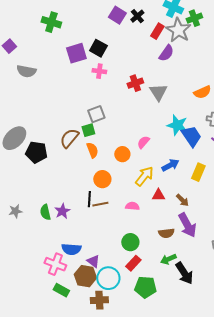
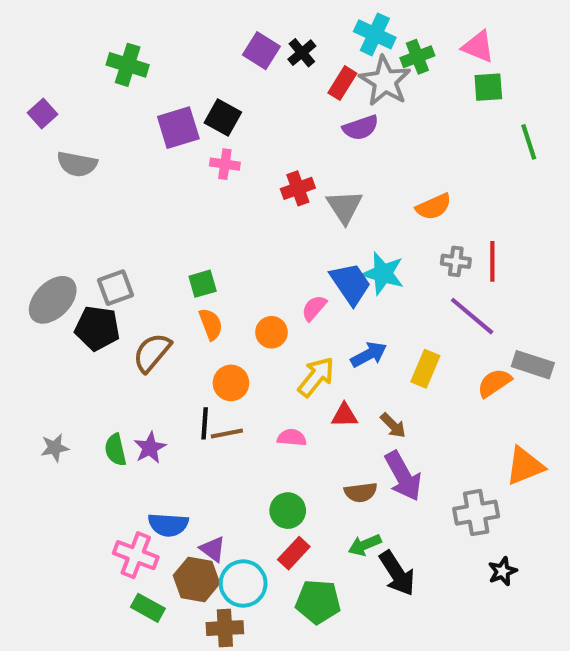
purple semicircle: (166, 53) -> (361, 128), turned 36
gray square: (96, 114) -> (115, 288), moved
blue trapezoid: (191, 136) -> (351, 284), moved
brown semicircle: (69, 138) -> (152, 353), moved

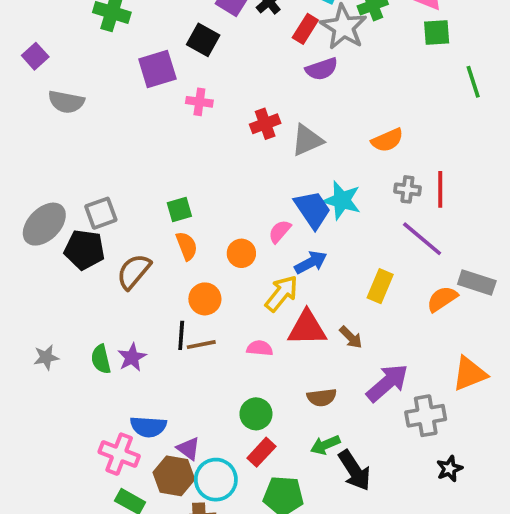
black square: (223, 118) -> (203, 40), moved
gray triangle: (344, 207) -> (307, 140), turned 39
blue arrow: (369, 355) -> (311, 262), moved
red triangle: (344, 415) -> (307, 328), size x1.6
purple arrow: (403, 476) -> (387, 383), moved, turned -102

